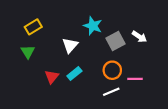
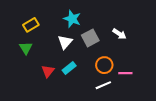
cyan star: (93, 26) -> (72, 19), moved
white arrow: (139, 37) -> (119, 34), moved
gray square: (116, 41) -> (90, 38), moved

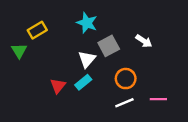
white triangle: (65, 42) -> (87, 59), moved
green triangle: (26, 48) -> (19, 51), moved
pink line: (125, 73) -> (158, 99), moved

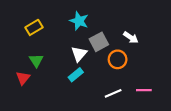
green triangle: (19, 51) -> (36, 60), moved
orange circle: (126, 79) -> (118, 59), moved
red triangle: (58, 86) -> (23, 78), moved

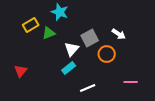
cyan star: (79, 21) -> (60, 12), moved
green triangle: (36, 60) -> (49, 33), moved, turned 40
white line: (113, 93) -> (88, 88), moved

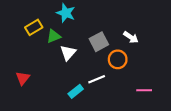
white triangle: (72, 49) -> (68, 53), moved
cyan rectangle: (69, 68) -> (76, 91), moved
white line: (88, 88) -> (97, 79), moved

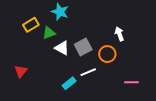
white arrow: (131, 37) -> (119, 34), turned -144
gray square: (99, 42) -> (83, 47), moved
white triangle: (68, 53) -> (62, 48), turned -42

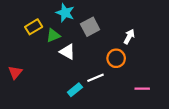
white arrow: (119, 34) -> (129, 37), turned 48
gray square: (83, 47) -> (90, 27), moved
red triangle: (21, 71) -> (15, 72), moved

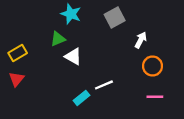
yellow rectangle: (34, 27) -> (18, 53), moved
gray square: (90, 27) -> (115, 17), moved
orange circle: (116, 58) -> (153, 66), moved

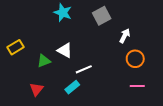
green triangle: (58, 39) -> (44, 61), moved
red triangle: (16, 79) -> (37, 89), moved
white line: (104, 85) -> (84, 69), moved

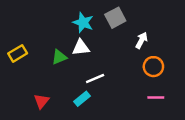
cyan star: (63, 13) -> (83, 22), moved
white triangle: (65, 50) -> (81, 47), moved, turned -35
green triangle: (44, 61) -> (59, 57), moved

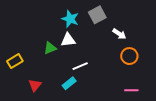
white arrow: (142, 40) -> (119, 34), turned 96
yellow rectangle: (18, 53) -> (15, 61), moved
pink line: (156, 98) -> (131, 90), moved

